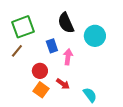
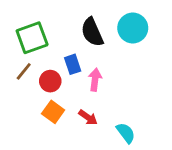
cyan circle: (95, 36) -> (133, 28), moved
red circle: (40, 71) -> (50, 81), moved
orange square: (41, 90) -> (53, 112), moved

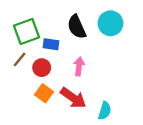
blue rectangle: (73, 64) -> (51, 44), moved, turned -63
red arrow: (88, 117) -> (73, 98), size x1.6
cyan semicircle: (126, 133) -> (105, 111), turned 54

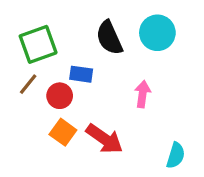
blue rectangle: (51, 44) -> (81, 74), moved
pink arrow: (79, 66) -> (142, 94), moved
cyan semicircle: (105, 111) -> (176, 155), moved

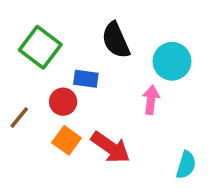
cyan circle: (157, 33) -> (172, 61), moved
green square: (38, 44) -> (40, 47), turned -33
brown line: (28, 84) -> (19, 117), moved

